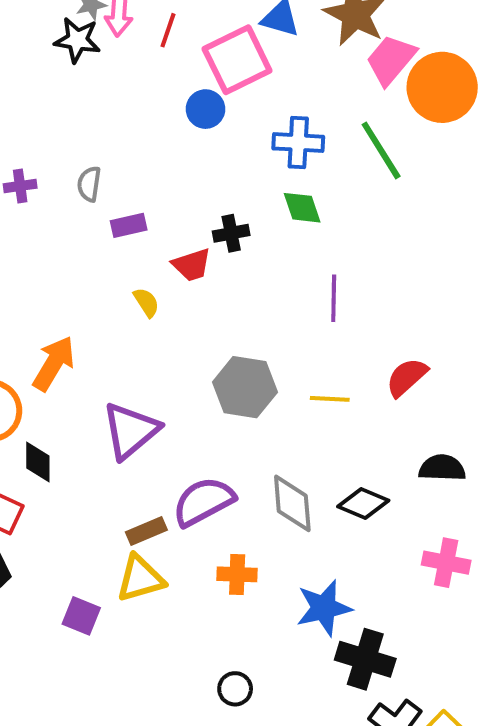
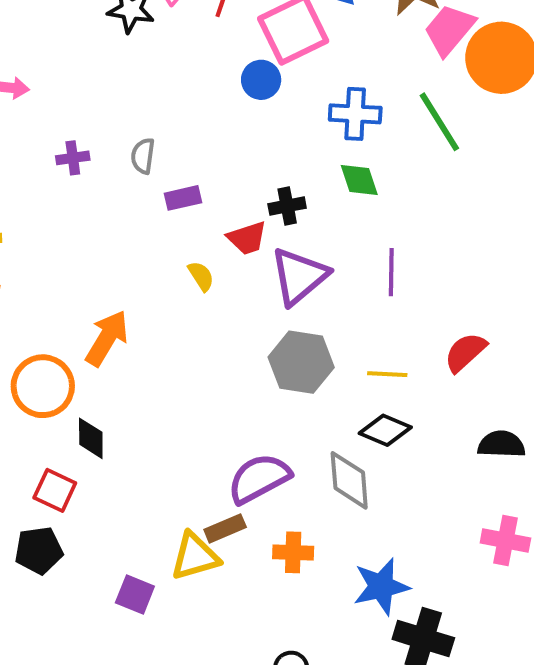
purple triangle: (131, 430) -> (299, 276), moved
black diamond: (363, 503) -> (385, 430), moved
brown rectangle: (146, 531) -> (225, 528), moved

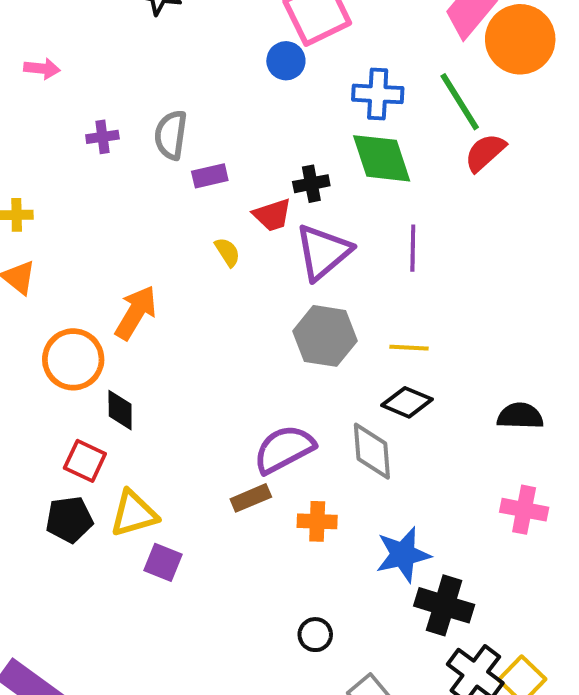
gray semicircle: (143, 156) -> (171, 135), size x1.4
green diamond: (359, 180) -> (382, 158), size x1.6
red semicircle: (465, 352) -> (485, 152), moved
yellow triangle: (195, 556) -> (134, 514), moved

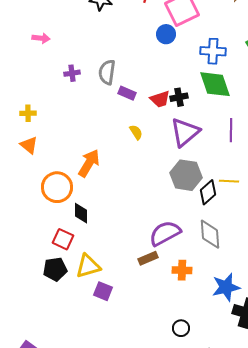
purple rectangle: (210, 176) -> (127, 93), turned 36
red trapezoid: (272, 215) -> (160, 99), moved
black diamond: (407, 402) -> (208, 192), moved, turned -65

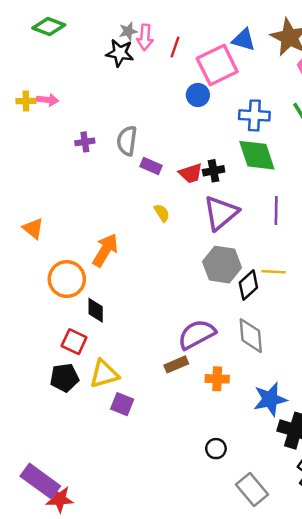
yellow cross: (28, 113) -> (26, 101), moved

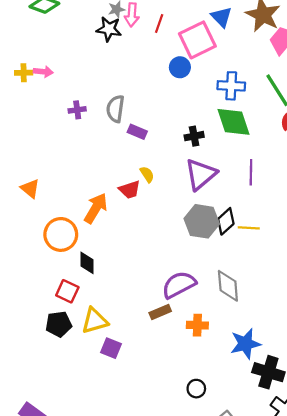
blue triangle: (244, 40) -> (221, 17), turned 30
red trapezoid: (191, 173) -> (130, 190), moved
black diamond: (248, 285) -> (226, 221), moved

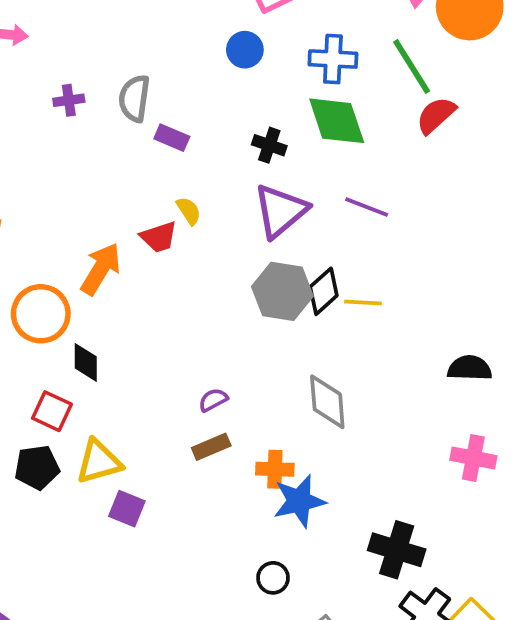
blue circle: (180, 67) -> (245, 50), moved
black cross: (194, 136) -> (269, 145), turned 30
purple line: (251, 172) -> (367, 207), turned -70
purple semicircle: (179, 285) -> (213, 400), moved, size x0.5
blue star: (245, 344) -> (299, 501), moved

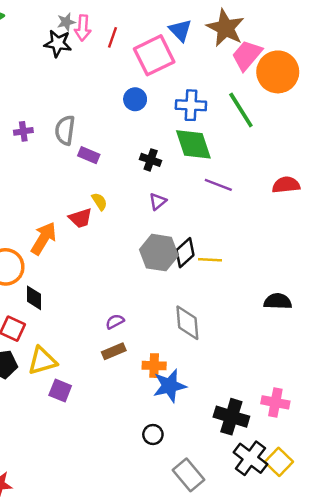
red semicircle: (436, 115) -> (286, 185), moved, turned 36
purple line: (367, 207) -> (218, 185), moved
purple triangle: (280, 211) -> (158, 201), size x0.5
pink cross: (473, 458) -> (275, 402), moved

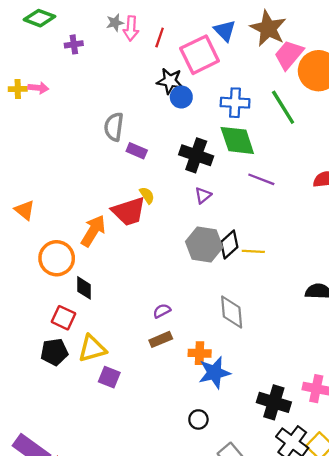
black star: (58, 43) -> (170, 81), moved
purple cross: (23, 131) -> (74, 44), moved
black cross: (151, 160) -> (196, 155), size x1.6
red trapezoid: (80, 218) -> (129, 211), size x1.5

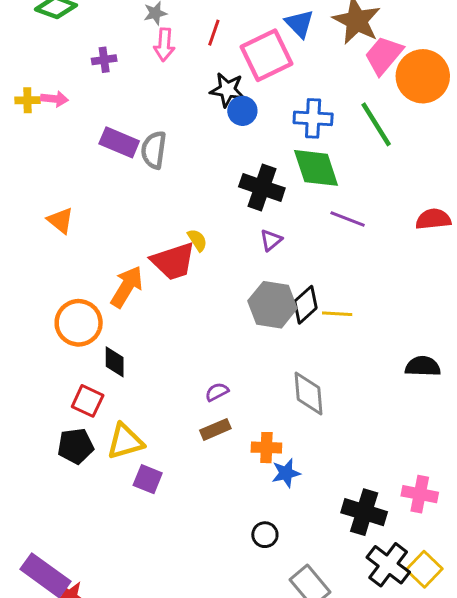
pink arrow: (131, 28) -> (164, 45), moved
purple cross: (74, 44) -> (104, 60), moved
purple rectangle: (137, 151) -> (119, 142), moved, size x1.4
orange triangle: (25, 210) -> (61, 221), moved
blue star: (214, 373) -> (286, 473), size x0.7

